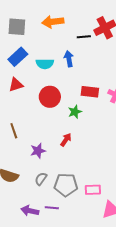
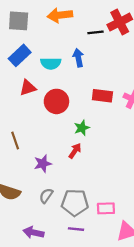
red triangle: (16, 85) -> (28, 88), moved
green star: (75, 112) -> (82, 128), moved
purple line: (52, 208) -> (76, 229), moved

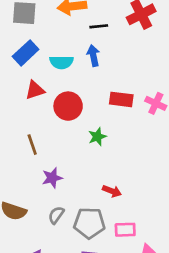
black line: (96, 32) -> (99, 26), moved
brown line: (15, 141) -> (32, 145), moved
red arrow: (75, 151) -> (112, 191), moved, turned 77

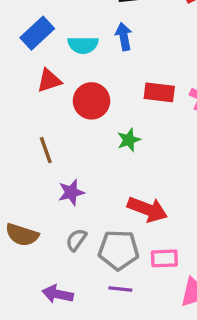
red arrow: (112, 191) -> (147, 209), size x1.6

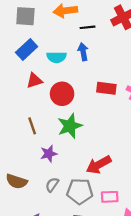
green star: (129, 140) -> (70, 126), moved, size x1.6
red arrow: (147, 209) -> (99, 165), turned 130

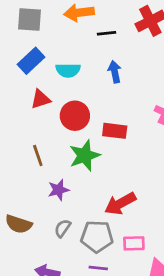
blue arrow: (83, 52) -> (115, 72), moved
red rectangle: (106, 88) -> (115, 131), moved

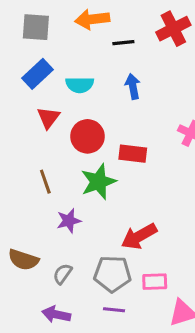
red triangle: (41, 99) -> (48, 118), turned -35
gray semicircle: (63, 228) -> (62, 274), moved

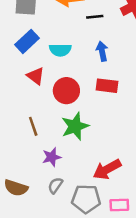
red triangle: (48, 118) -> (36, 76), turned -30
red rectangle: (133, 154) -> (107, 86), moved
gray semicircle: (62, 274) -> (55, 185), moved

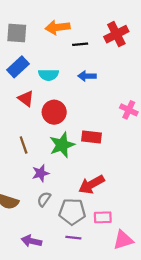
blue arrow: (102, 51) -> (87, 76), turned -78
red rectangle: (107, 86) -> (91, 137), moved

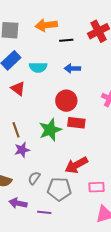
red circle: (54, 112) -> (66, 101), moved
purple star: (41, 173) -> (22, 150), moved
pink rectangle: (103, 217) -> (97, 187), moved
purple line: (73, 238) -> (44, 212), moved
purple arrow: (32, 241) -> (18, 203), moved

